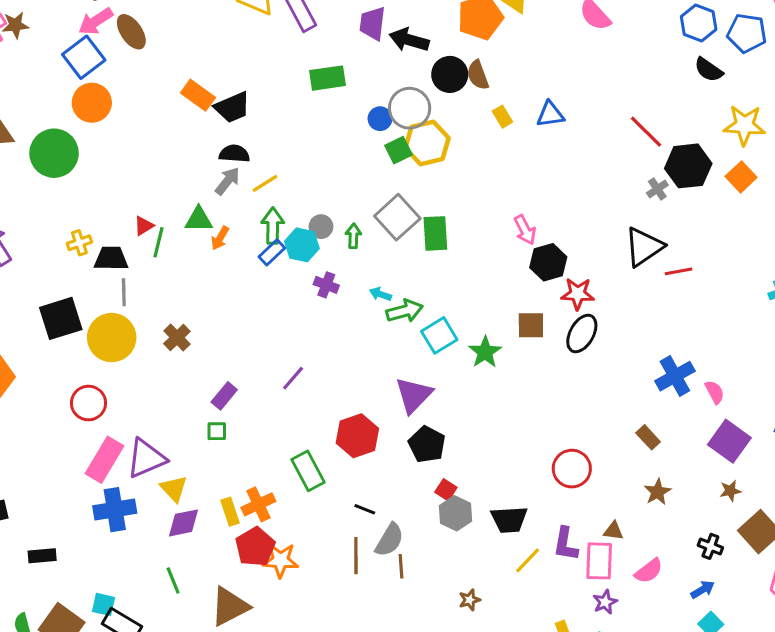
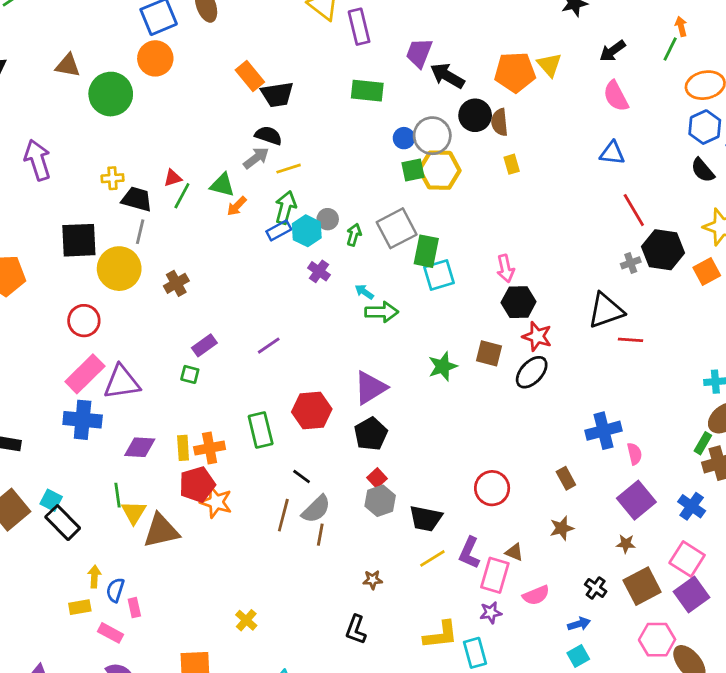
blue triangle: (550, 114) -> (612, 153), moved
cyan square: (439, 335) -> (439, 275), moved
yellow triangle: (174, 489) -> (134, 512), moved

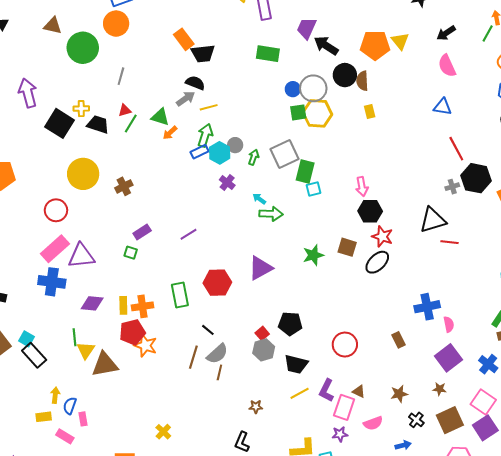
gray line: (140, 232) -> (121, 76), moved
black square: (79, 240) -> (60, 123), moved, turned 32
cyan square: (439, 275) -> (314, 189), size x0.7
black pentagon: (371, 434) -> (290, 324), moved, turned 30
brown star: (562, 528) -> (399, 394), moved

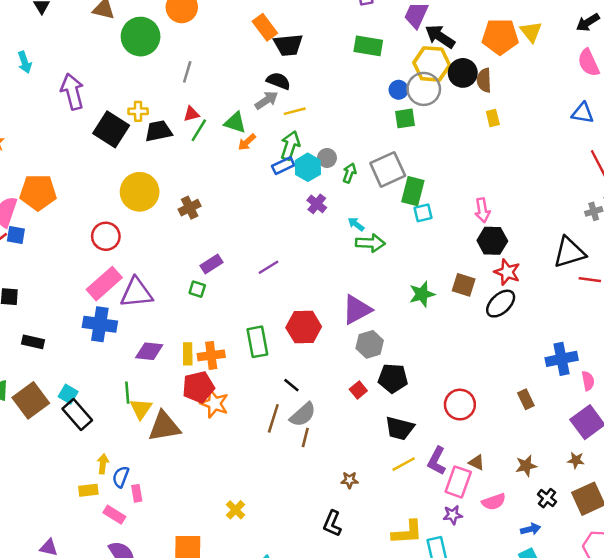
yellow hexagon: (317, 113) -> (432, 64), moved
black trapezoid: (98, 124) -> (159, 131), turned -30
gray hexagon: (264, 350) -> (370, 344), moved

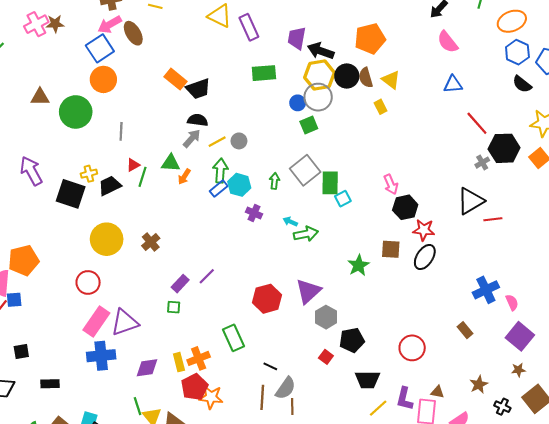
yellow triangle: (531, 32) -> (391, 80), moved
gray circle: (327, 158) -> (239, 141), moved
purple line: (269, 267) -> (207, 276), moved
red hexagon: (304, 327) -> (267, 299), moved

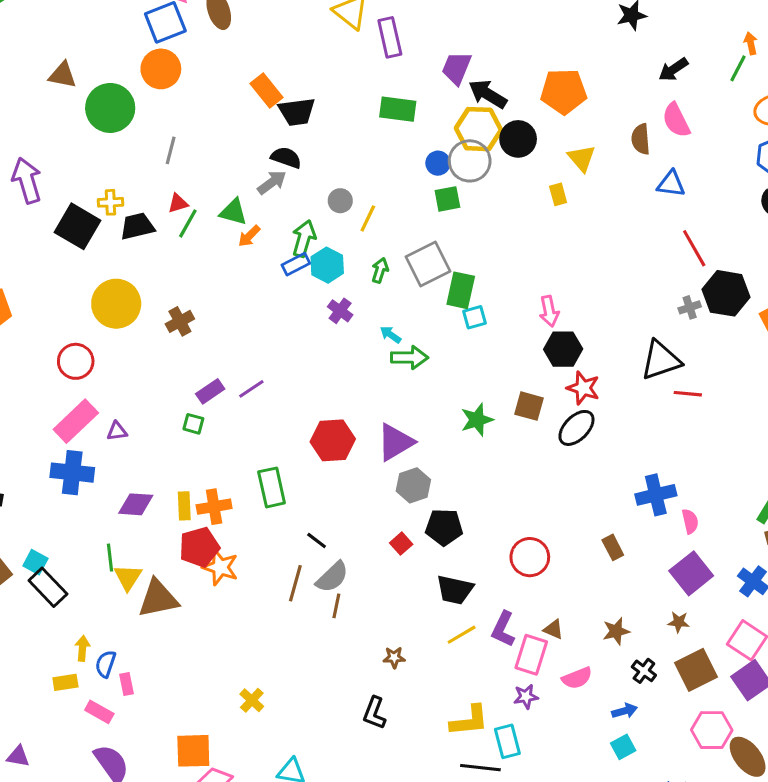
brown semicircle: (366, 78) -> (641, 139), moved
yellow line: (217, 142) -> (368, 218), moved, turned -48
purple triangle: (125, 322) -> (117, 431), size x0.5

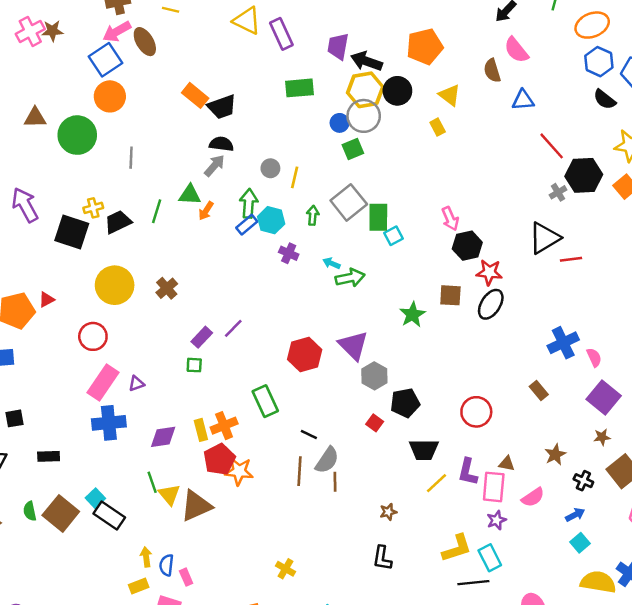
red triangle: (178, 203) -> (47, 300), moved
purple triangle: (395, 442) -> (353, 345), turned -32
cyan square: (35, 562) -> (95, 498), turned 30

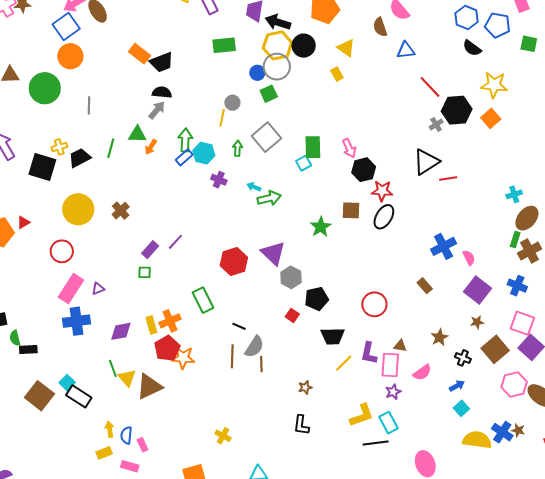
gray circle: (270, 168) -> (232, 103), moved
green rectangle: (378, 217) -> (313, 147), moved
green semicircle: (30, 511) -> (15, 338), moved

